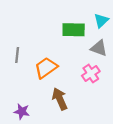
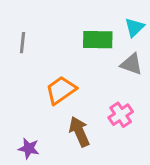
gray line: (17, 55) -> (23, 43), moved
pink cross: (91, 74) -> (121, 115), moved

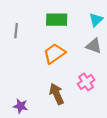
green rectangle: (98, 40) -> (57, 20), moved
orange trapezoid: (61, 90) -> (54, 54), moved

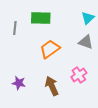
green rectangle: (57, 20) -> (41, 18), moved
purple star: (20, 106) -> (19, 83), moved

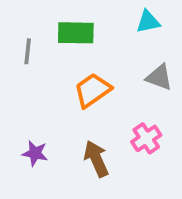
cyan triangle: (88, 18) -> (148, 22), moved, turned 32

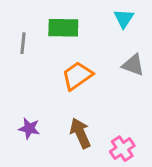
cyan triangle: (148, 22) -> (124, 18), turned -45
pink cross: (146, 138) -> (122, 149), moved

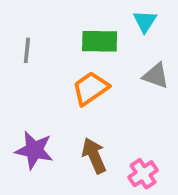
green rectangle: (63, 28) -> (100, 41), moved
purple star: (29, 128) -> (34, 150), size x1.5

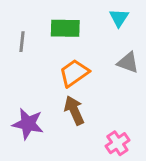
green rectangle: (100, 41) -> (65, 28), moved
brown arrow: (94, 156) -> (74, 110), moved

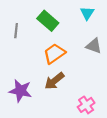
green rectangle: (65, 28) -> (48, 21), turned 40
brown arrow: (74, 110) -> (54, 81), turned -105

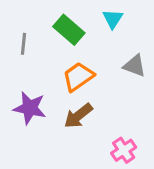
cyan triangle: (87, 13) -> (113, 19), moved
purple star: (20, 91) -> (30, 108), moved

